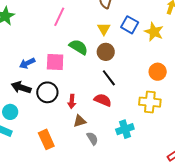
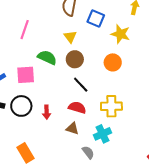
blue square: (130, 25) -> (96, 19), moved
orange circle: (158, 72) -> (113, 62), moved
yellow cross: (150, 102) -> (111, 106), moved
brown triangle: (80, 121) -> (72, 128), moved, turned 40
gray semicircle: (92, 139) -> (88, 152), moved

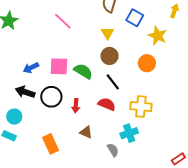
pink line: (25, 30) -> (63, 21), turned -72
green semicircle: (47, 57) -> (83, 71), moved
brown triangle: (72, 128) -> (86, 132), moved

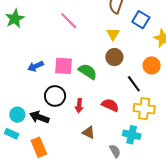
black line: (113, 82) -> (134, 84), moved
black arrow: (25, 92) -> (39, 117), moved
cyan cross: (129, 133) -> (132, 135), turned 30
orange rectangle: (51, 144) -> (39, 147), moved

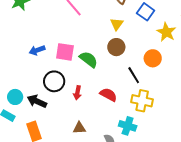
brown triangle: (89, 132) -> (79, 128), moved, turned -32

